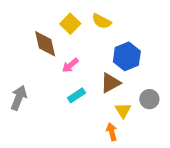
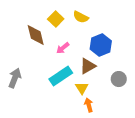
pink arrow: (70, 65) -> (63, 48), moved
cyan rectangle: (77, 95) -> (61, 76), size x1.6
yellow triangle: (123, 110) -> (82, 88), moved

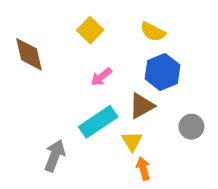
yellow semicircle: (81, 17) -> (153, 32), moved
brown diamond: (36, 35) -> (29, 54), moved
gray arrow: (15, 78) -> (55, 156), moved

